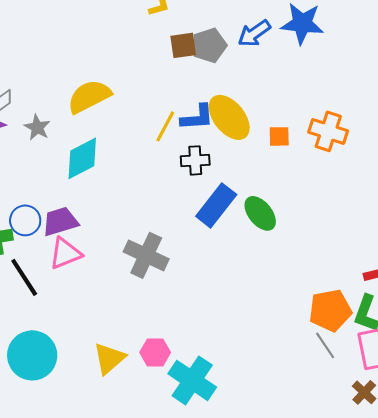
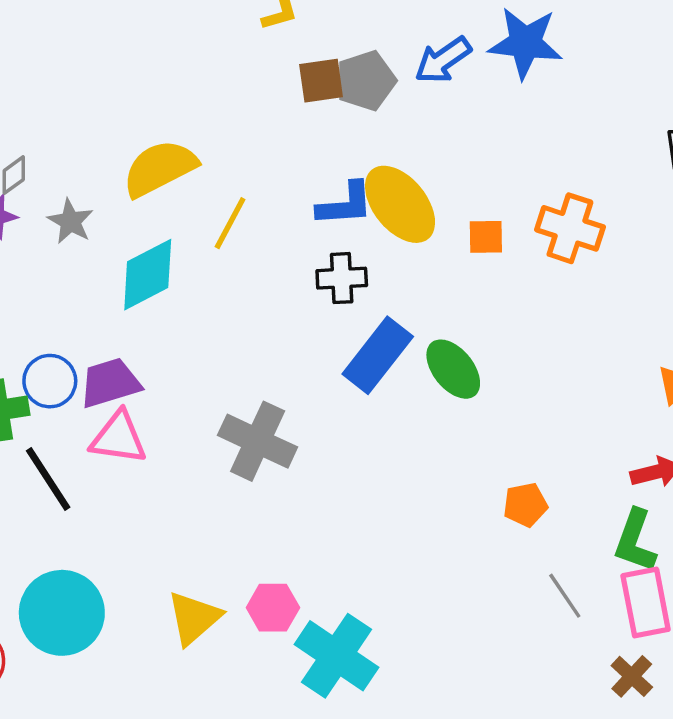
yellow line: (165, 126) -> (230, 223), moved
pink triangle: (65, 253) -> (118, 438), turned 30
orange pentagon: (330, 310) -> (525, 505), moved, size x0.6

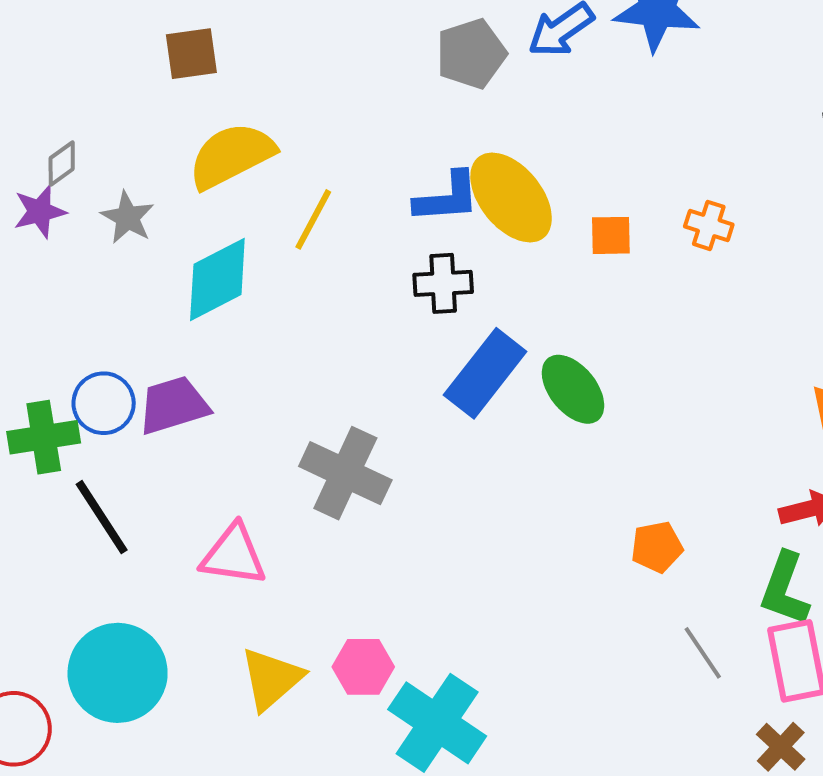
brown square: (321, 81) -> (191, 54), moved
orange cross: (570, 228) -> (709, 225), size x0.6
pink triangle: (118, 438) -> (233, 555), moved

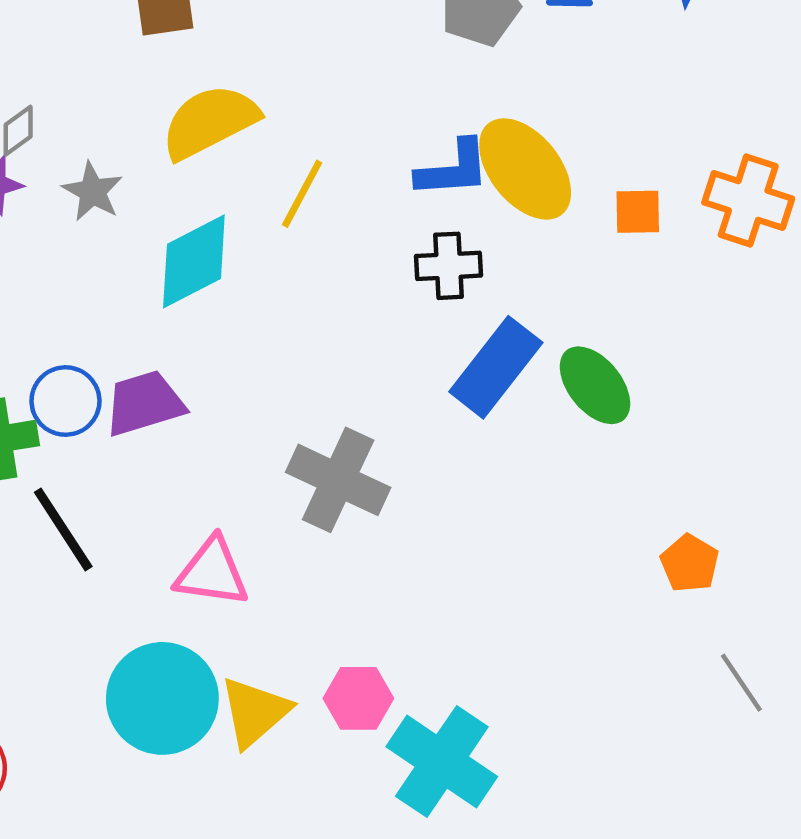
orange cross: (709, 225) -> (748, 200), size x1.6
orange pentagon: (657, 547) -> (690, 563), turned -30
cyan circle: (118, 673) -> (162, 698), moved

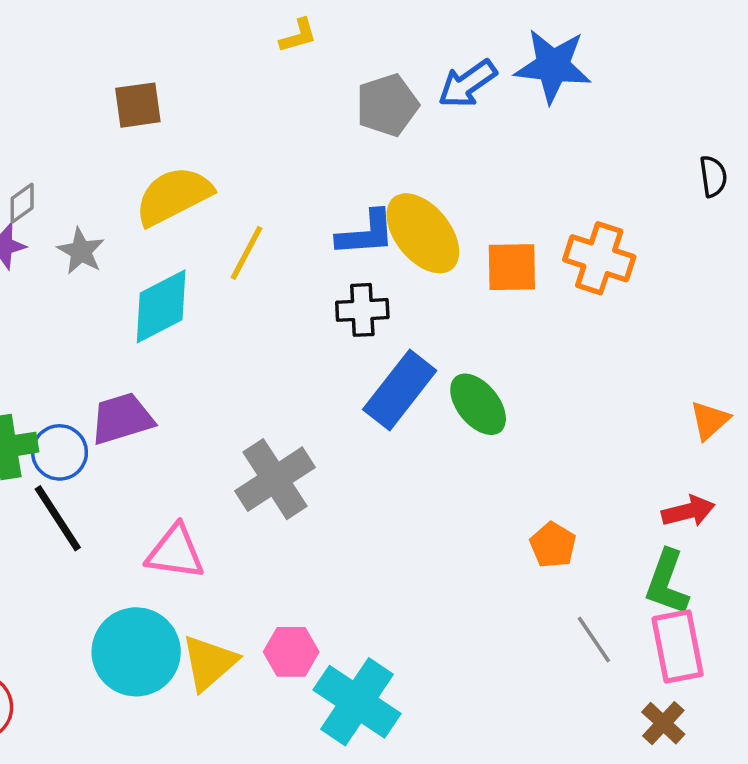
orange square: (638, 212) -> (512, 267), size x1.4
blue circle: (65, 401) -> (60, 452), moved
gray cross: (338, 480) -> (275, 479), turned 32

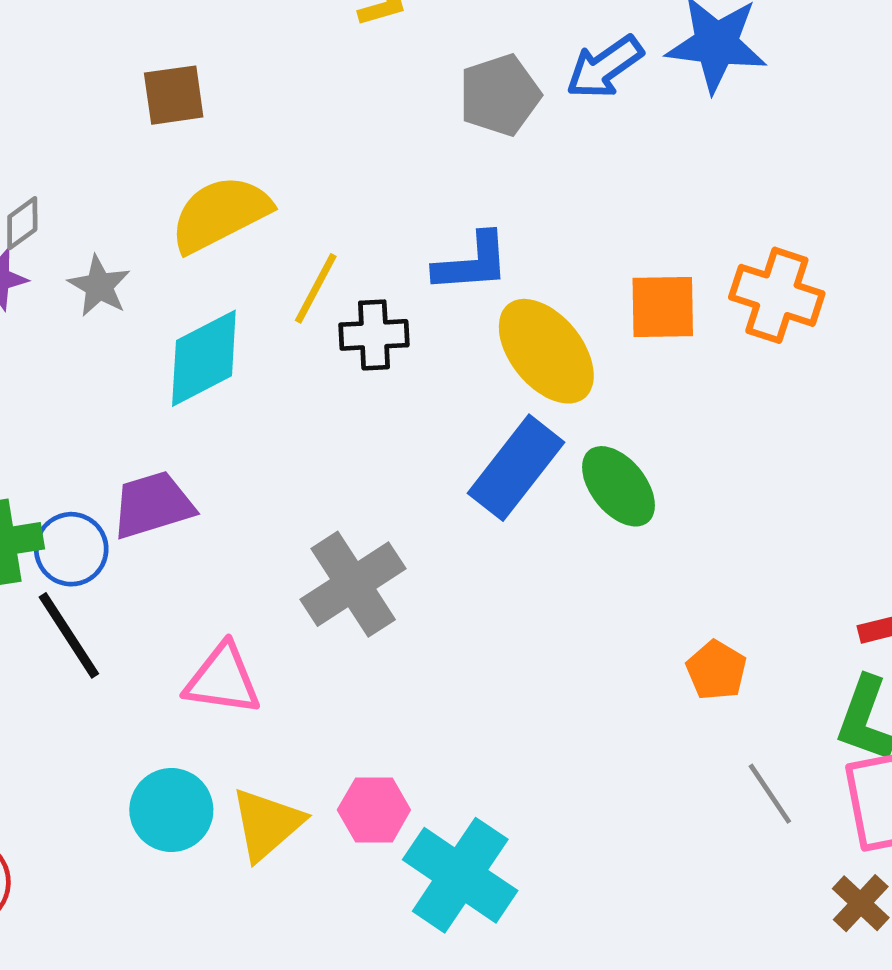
yellow ellipse: (423, 233) -> (546, 351), moved
black cross: (362, 310) -> (374, 335), moved
cyan circle: (136, 652) -> (171, 810), size x0.7

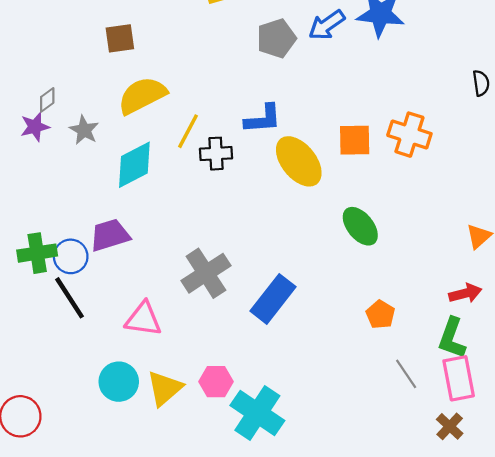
blue rectangle: (516, 468) -> (273, 299), moved
green ellipse: (619, 486) -> (360, 226), moved

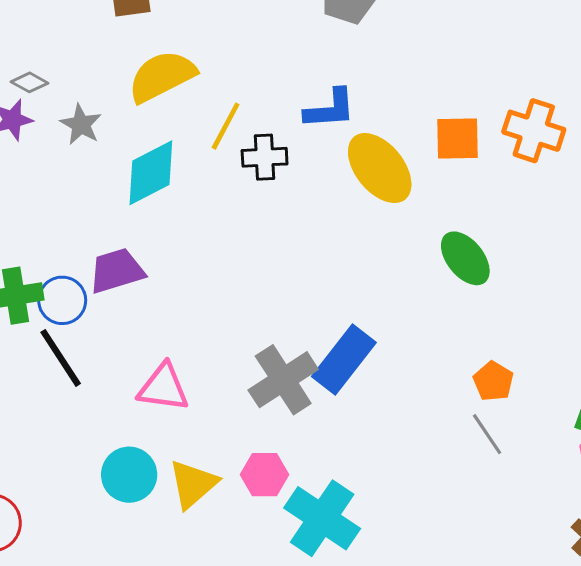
gray diamond: (47, 100) -> (30, 82), turned 65
gray cross: (206, 273) -> (283, 380), moved
gray line: (406, 374) -> (487, 434), moved

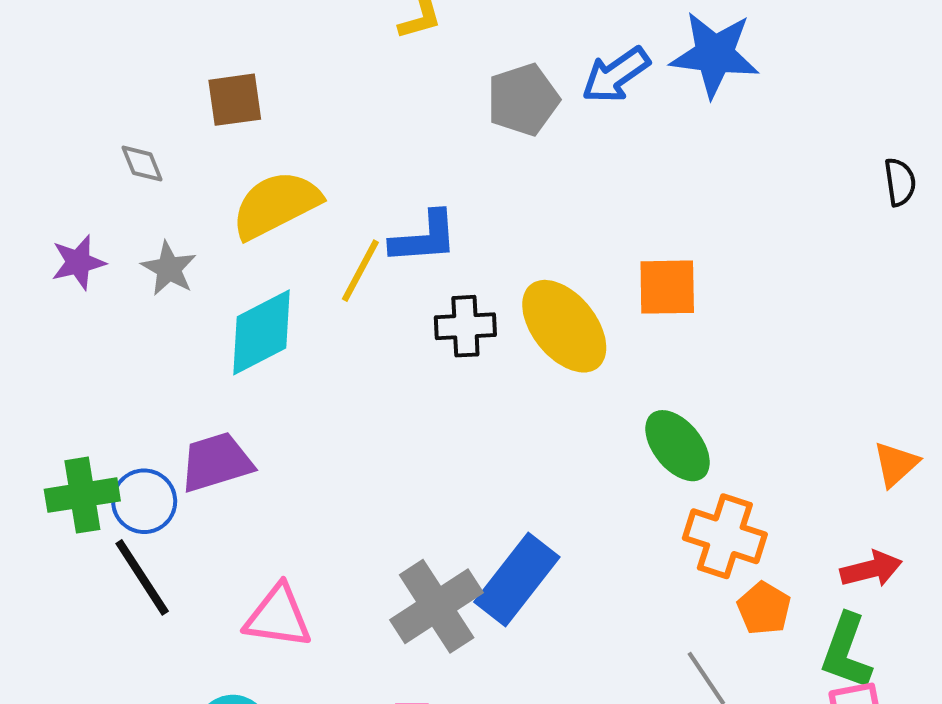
gray diamond: (30, 82) -> (142, 164), moved, turned 39
blue L-shape: (330, 109) -> (424, 238), moved
orange cross: (534, 131) -> (725, 536), moved
black cross: (265, 157) -> (465, 326), moved
orange pentagon: (493, 381) -> (764, 608), moved

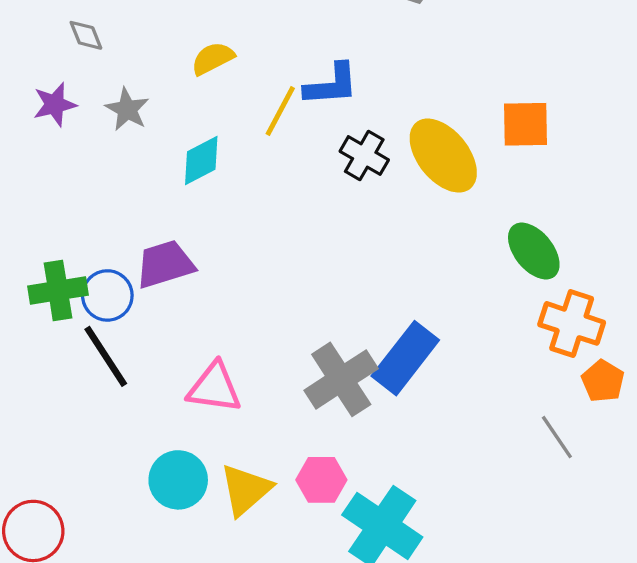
gray diamond: (142, 164) -> (86, 35), moved
yellow semicircle: (276, 205) -> (213, 58), size x0.6
black cross: (465, 326) -> (364, 156), turned 33
cyan diamond: (262, 332) -> (201, 160), size x0.7

